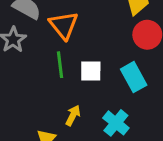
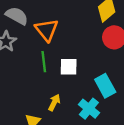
cyan rectangle: (134, 77) -> (105, 86), moved

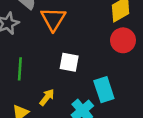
green line: (44, 62) -> (20, 69), moved

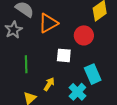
orange triangle: (53, 19) -> (48, 23), turned 35
red circle: (123, 40) -> (84, 35), moved

